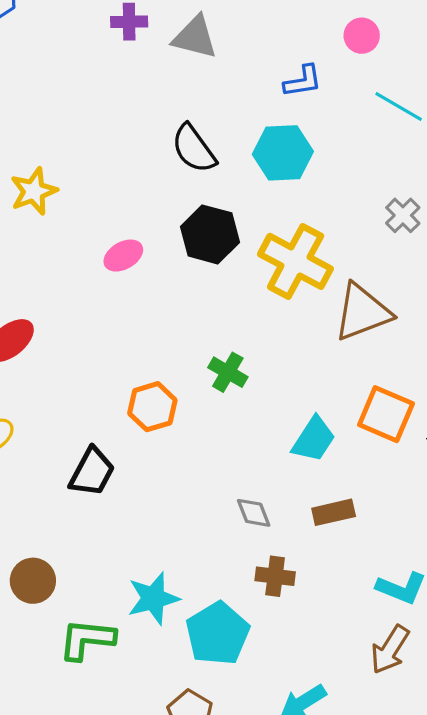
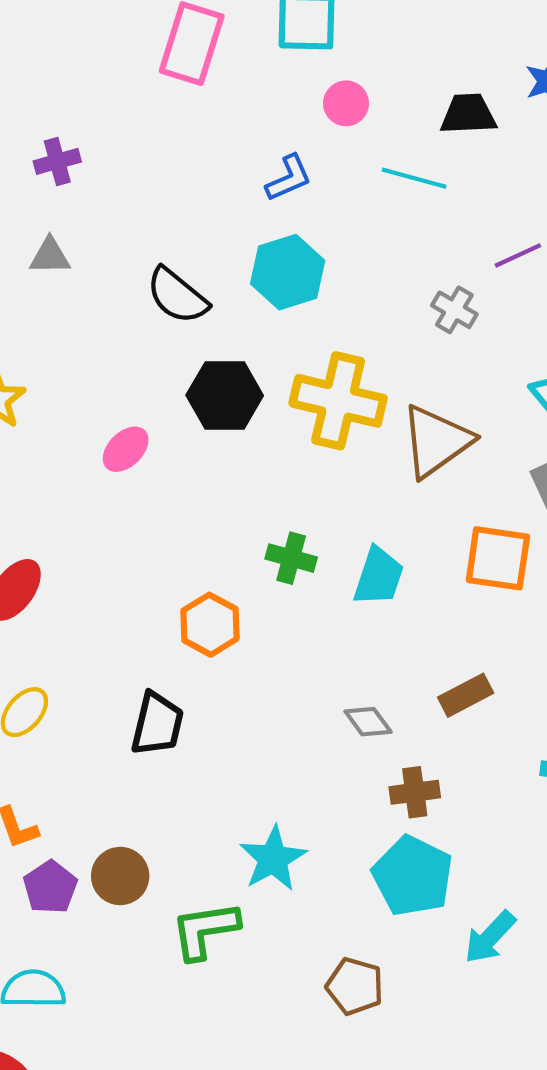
gray triangle: (195, 37) -> (50, 256), moved, size x0.7
cyan trapezoid: (314, 439) -> (379, 576), moved
cyan pentagon: (218, 634) -> (413, 876), moved

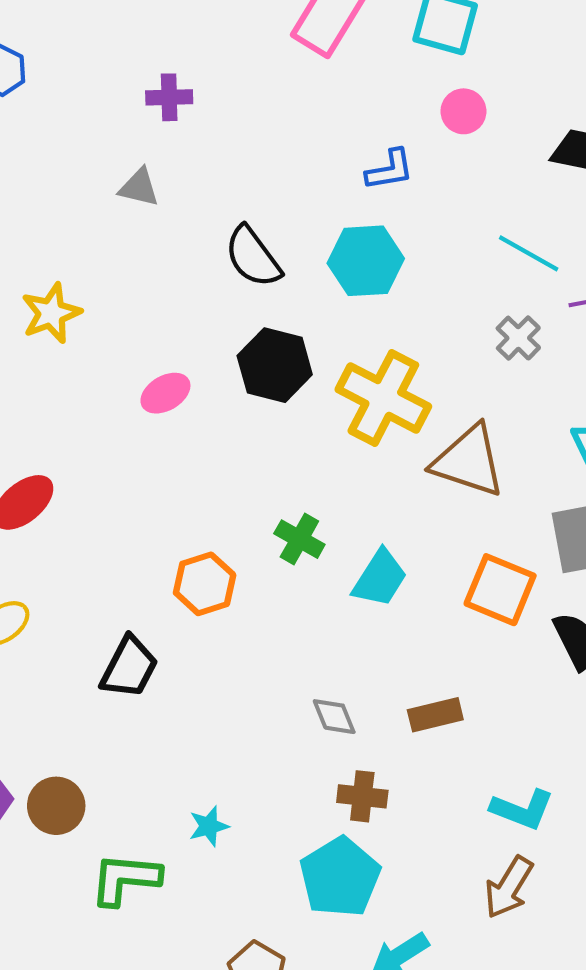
cyan line: (414, 178) -> (529, 253), moved
brown triangle: (436, 441) -> (469, 461), turned 40
cyan star: (273, 859) -> (209, 826), size x0.6

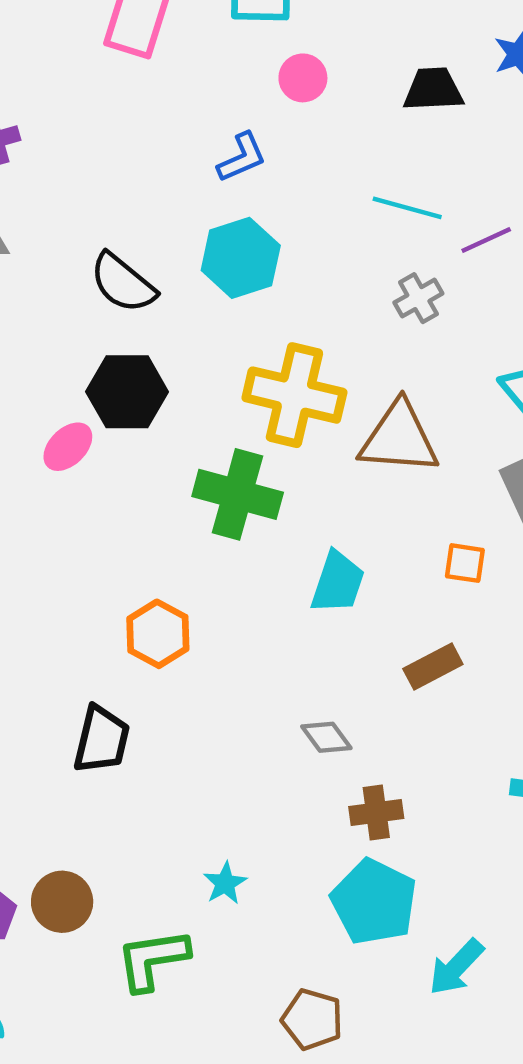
gray cross: (518, 338) -> (418, 298), turned 30
black hexagon: (275, 365) -> (127, 392), moved
green cross: (299, 539) -> (238, 494), moved, size x1.6
orange square: (500, 590) -> (465, 563), size x0.6
brown rectangle: (435, 715) -> (433, 666), moved

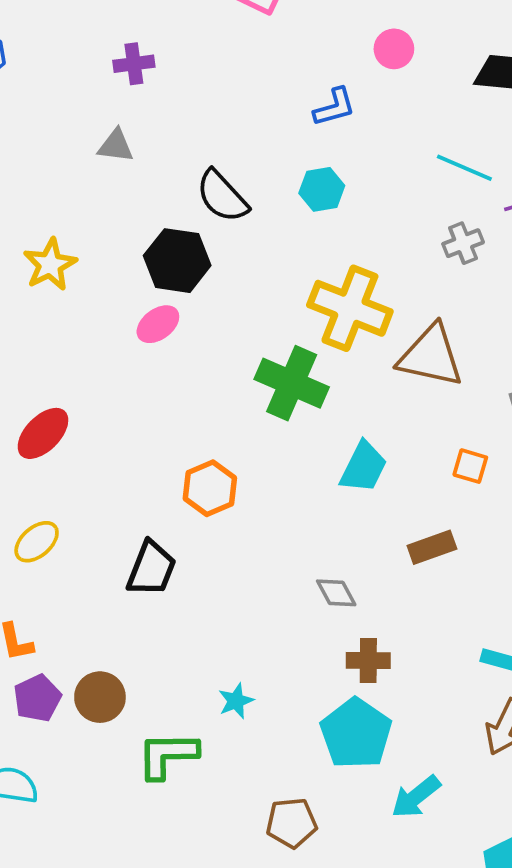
cyan hexagon: (241, 258) -> (322, 189), size x0.7
black hexagon: (127, 392) -> (177, 261), moved
brown pentagon: (312, 1019) -> (292, 823), turned -30

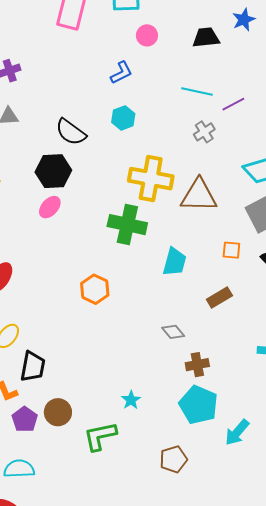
black trapezoid: (151, 569) -> (33, 367), moved

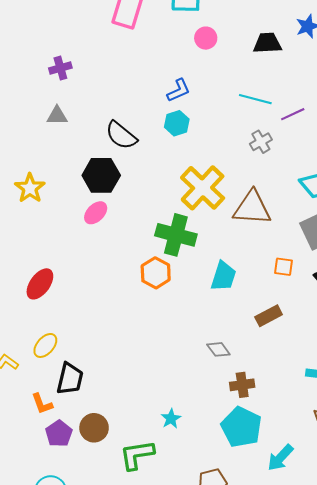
blue L-shape: (121, 73) -> (179, 90), moved
yellow cross: (151, 179) -> (203, 188), turned 30
orange hexagon: (95, 289) -> (156, 273), moved

